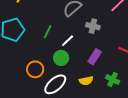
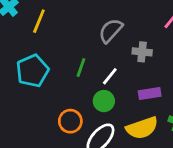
purple rectangle: (95, 57) -> (150, 94), turned 56
yellow semicircle: (86, 81) -> (142, 128), size x1.6

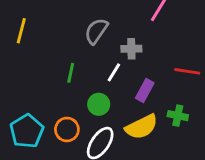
cyan pentagon: (32, 71) -> (27, 131), moved
white line: (110, 76) -> (114, 72), moved
purple rectangle: (150, 94) -> (145, 90), turned -45

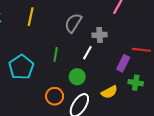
yellow line: (21, 31) -> (31, 17), moved
purple rectangle: (145, 90) -> (123, 63), moved
yellow semicircle: (142, 127) -> (109, 92), size x0.7
cyan pentagon: (27, 131) -> (21, 67), moved

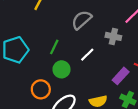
gray cross: (100, 35) -> (113, 36), moved
green circle: (77, 77) -> (62, 69), moved

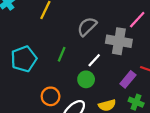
gray cross: (113, 36) -> (119, 41), size x1.6
green circle: (62, 69) -> (86, 79), moved

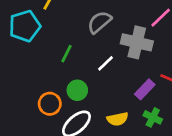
cyan pentagon: (24, 59) -> (25, 26), moved
green circle: (86, 79) -> (77, 90), moved

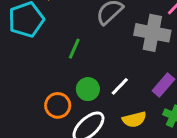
white line: (105, 63) -> (120, 86), moved

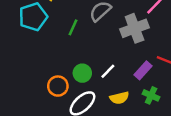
gray cross: (152, 33) -> (135, 28), turned -32
green line: (74, 49) -> (73, 27), moved

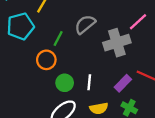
white line: (108, 71) -> (89, 82), turned -42
orange circle: (58, 86) -> (46, 60), moved

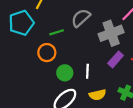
green line: (58, 39) -> (57, 32), turned 48
purple rectangle: (123, 83) -> (116, 59), moved

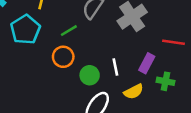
purple rectangle: (116, 59) -> (147, 63), moved

